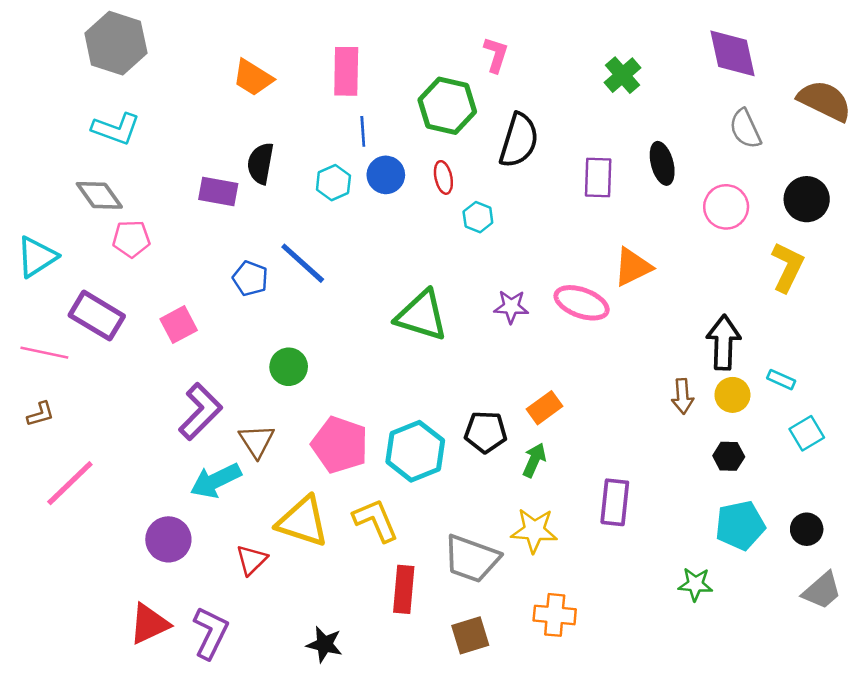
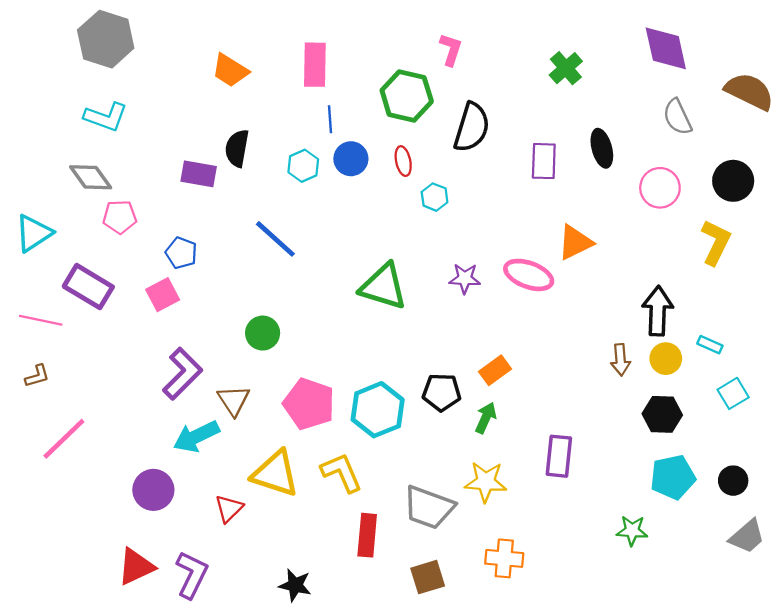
blue pentagon: (250, 278) -> (181, 253), moved
black hexagon: (729, 456) -> (662, 414), size x1.4

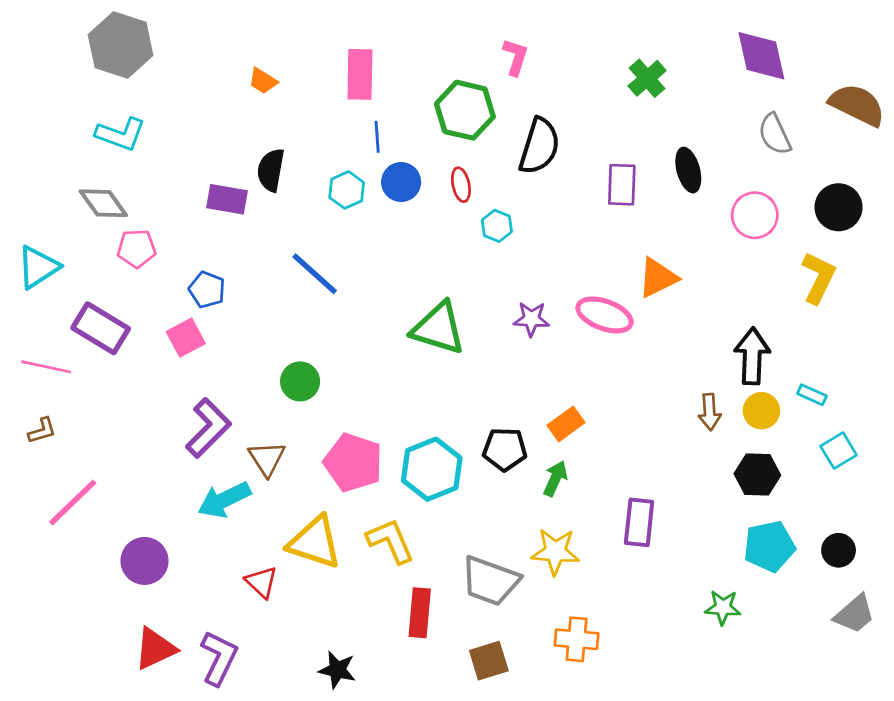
orange trapezoid: (230, 70) -> (263, 81), size x0.7
purple circle: (153, 490) -> (145, 561), moved
red triangle: (229, 508) -> (262, 582), turned -32

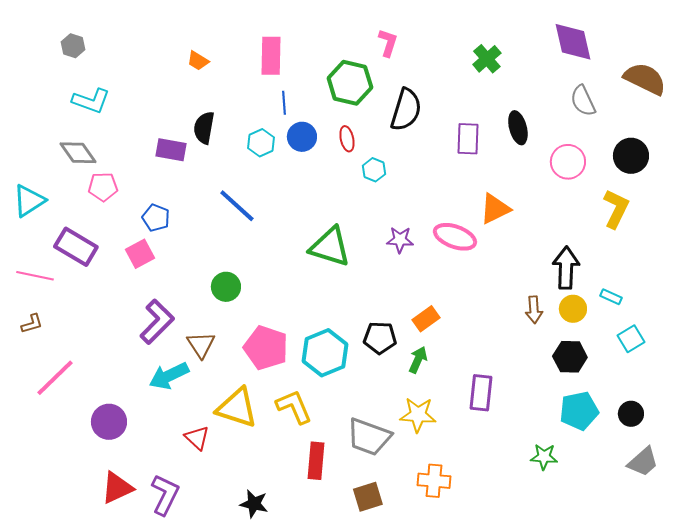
gray hexagon: (121, 45) -> (73, 46), moved, size x0.5

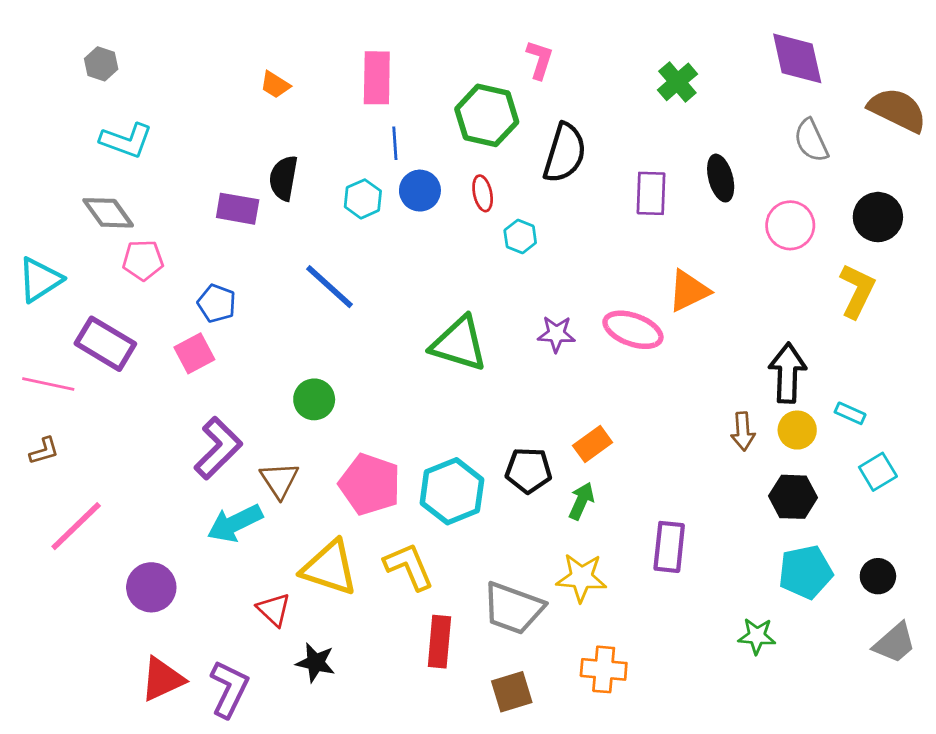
black star: (254, 504) -> (316, 662), moved

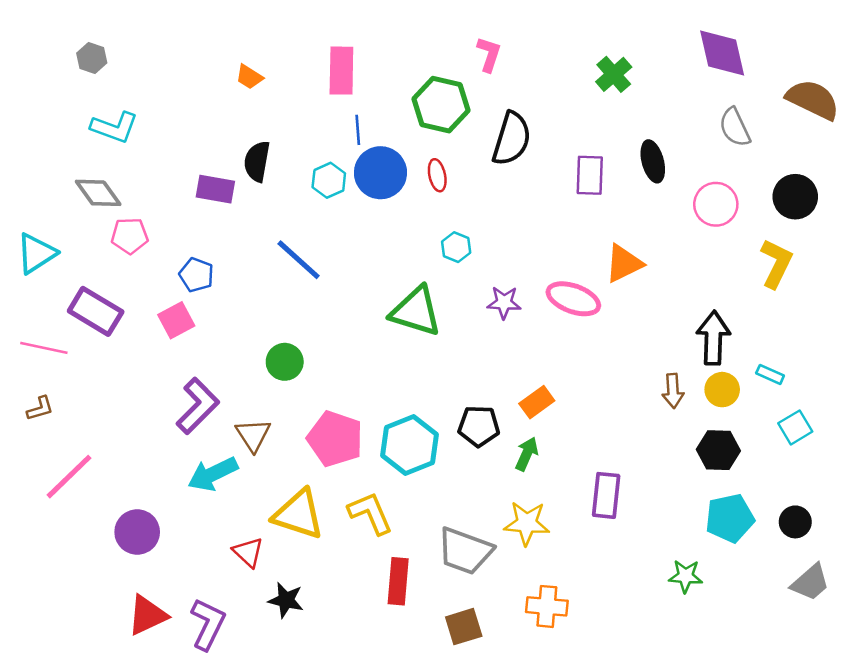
blue circle: (420, 191) -> (380, 173), size x1.4
cyan hexagon: (520, 237) -> (456, 247), moved

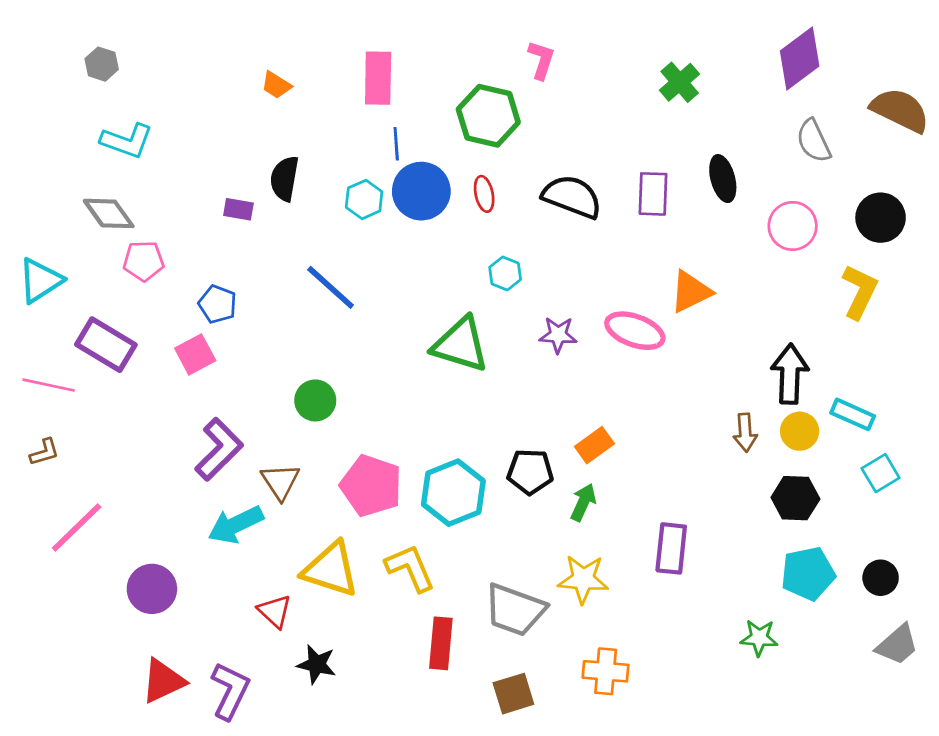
purple diamond: (722, 53) -> (800, 58), turned 66
black semicircle: (512, 139) -> (572, 197), moved, turned -86
purple rectangle: (215, 189) -> (238, 209), size x0.7
cyan rectangle: (770, 374) -> (853, 414), size x1.4

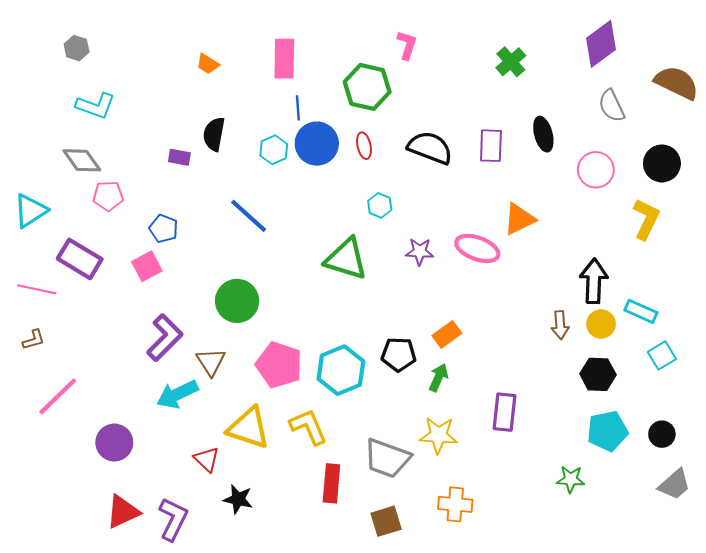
green circle: (315, 400) -> (237, 301), size x1.4

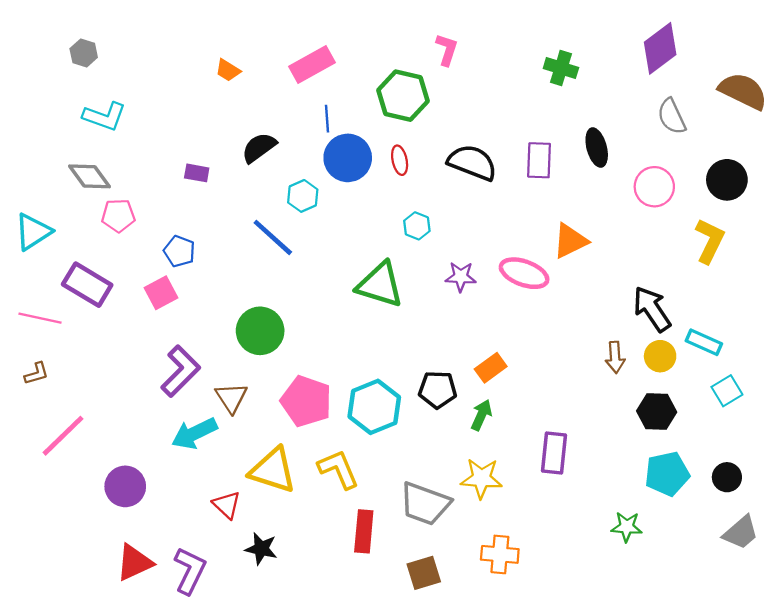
pink rectangle: (284, 59) -> (312, 65), turned 60
green cross: (511, 62) -> (561, 68), turned -32
black semicircle: (214, 134) -> (259, 148), moved, turned 44
cyan hexagon: (274, 150) -> (303, 196), moved
black arrow: (594, 281) -> (652, 309), turned -36

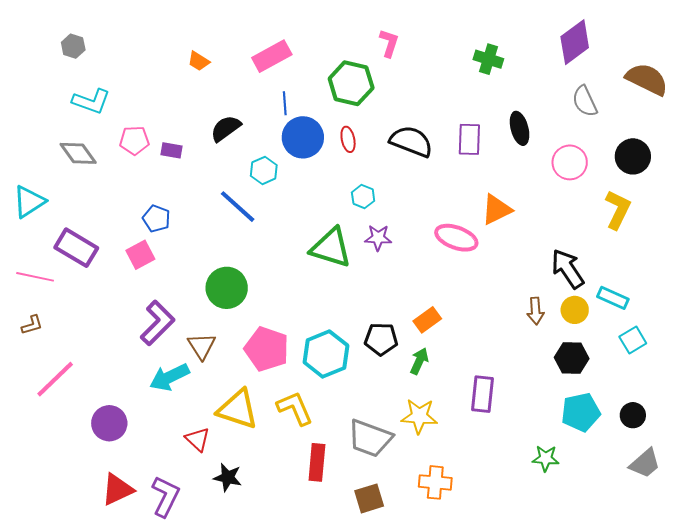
pink pentagon: (118, 216) -> (134, 140), moved
purple star: (461, 277) -> (378, 238), moved

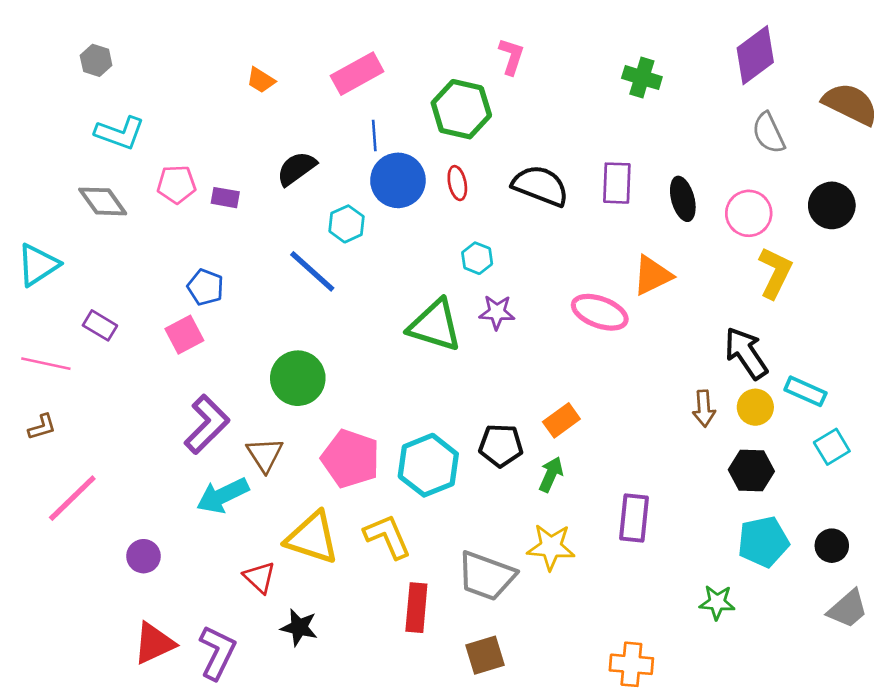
black ellipse: (520, 128) -> (683, 199), moved
yellow L-shape: (618, 210) -> (775, 273), moved
purple rectangle: (76, 248) -> (100, 325), size x0.6
purple circle: (109, 423) -> (143, 556), size x0.7
orange cross: (435, 482) -> (631, 664), moved

